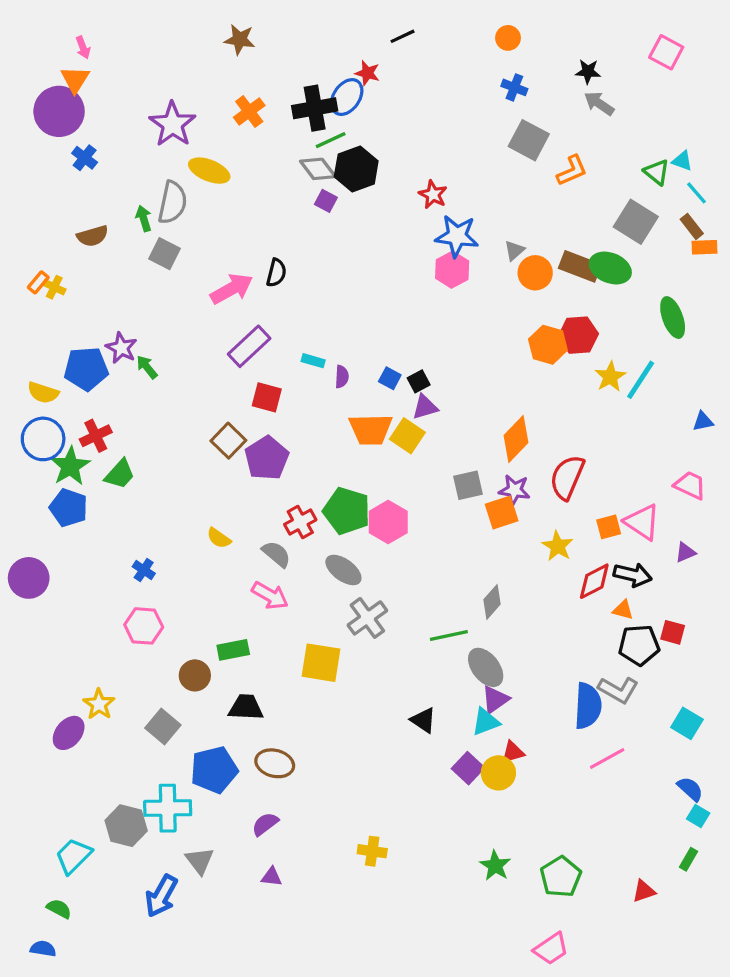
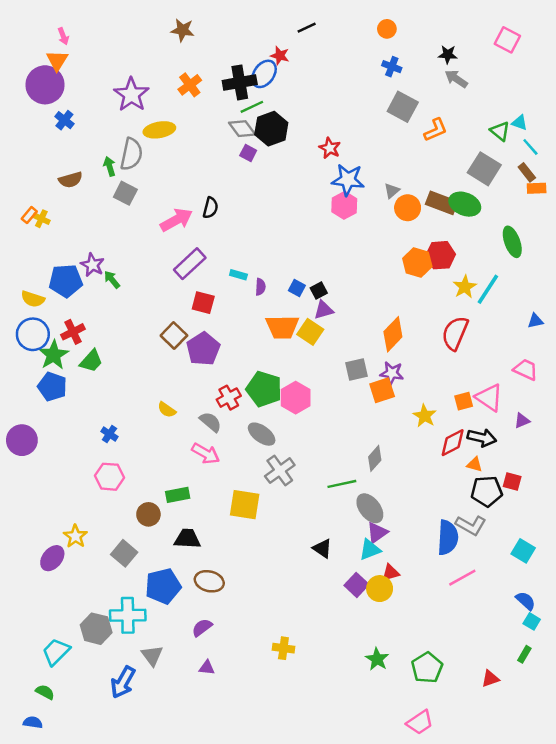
yellow ellipse: (209, 171) -> (159, 130), turned -32
red semicircle: (567, 477) -> (455, 333), moved

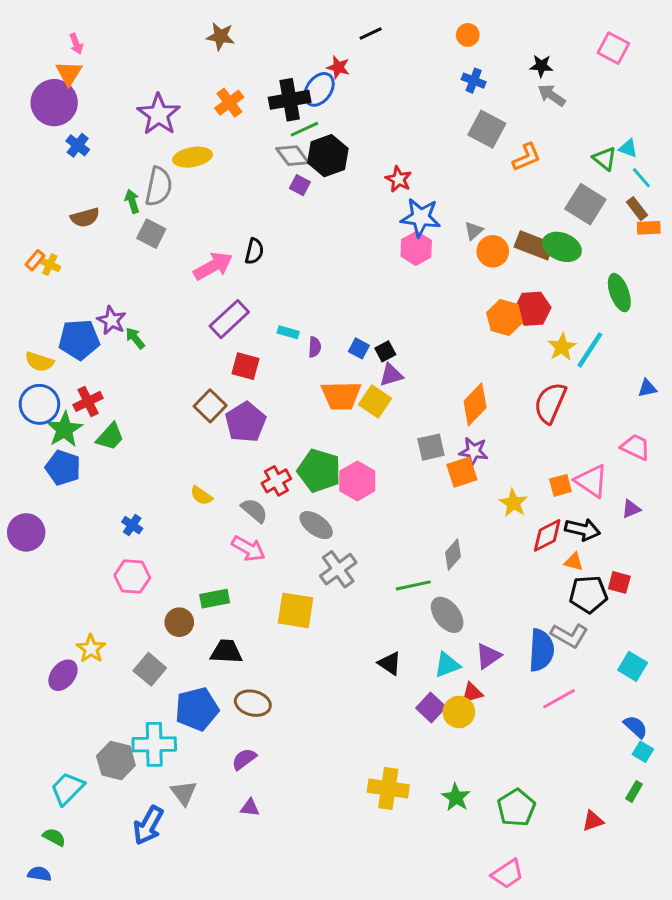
purple triangle: (377, 533) -> (488, 656), moved
yellow cross: (283, 648) -> (388, 789), moved, size x1.5

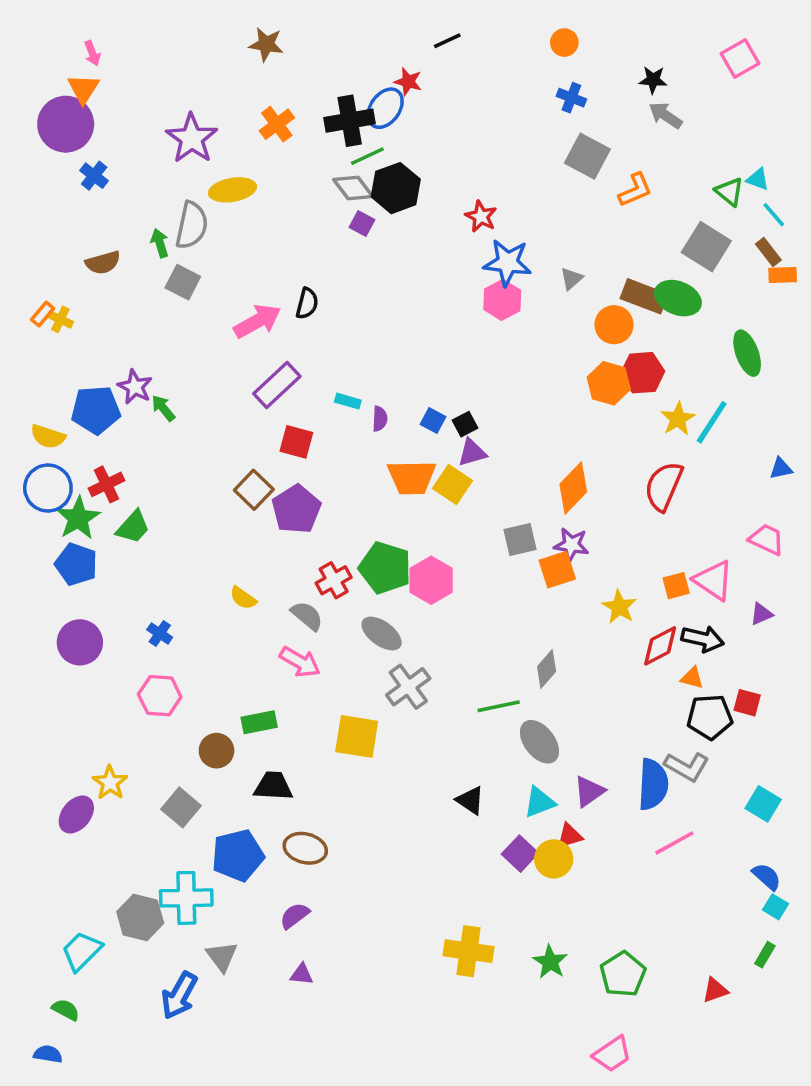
pink square: (613, 48) -> (740, 59), turned 32
orange circle: (493, 251) -> (614, 325), moved
purple circle: (26, 532) -> (80, 642), moved

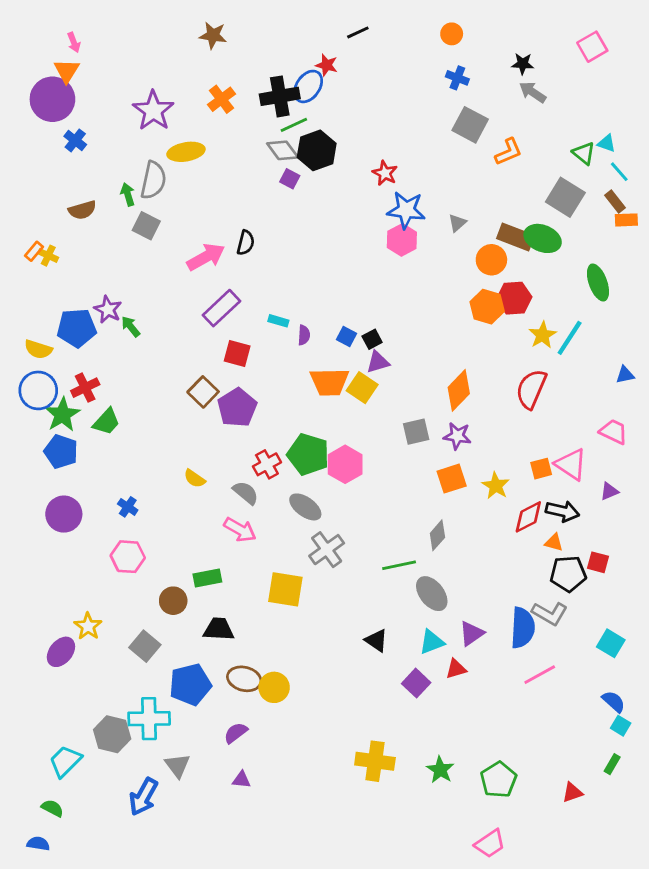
orange square: (557, 570) -> (452, 479), moved
yellow circle: (554, 859) -> (274, 687), moved

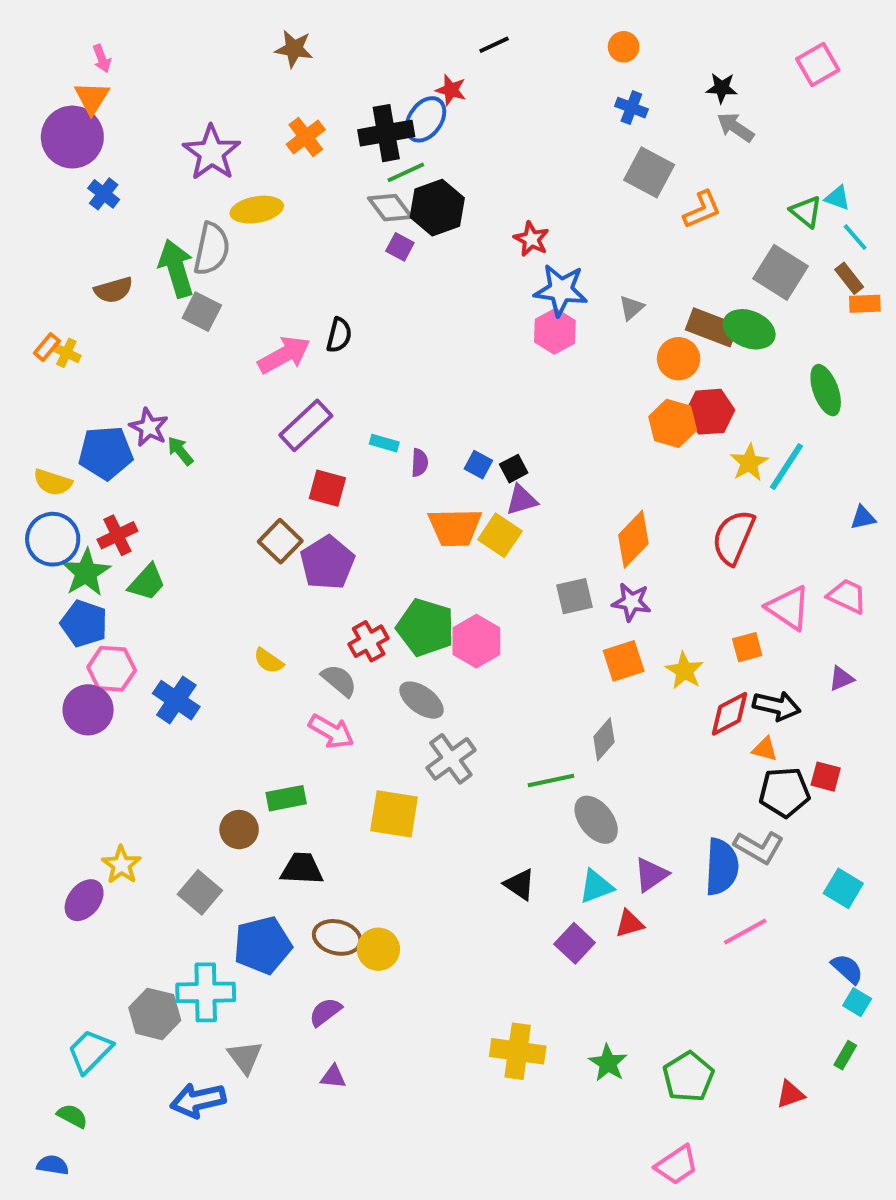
green arrow: (128, 194) -> (176, 268), size x1.8
pink triangle: (571, 464) -> (788, 608), moved
blue cross: (128, 507) -> (176, 700), size x1.6
pink hexagon: (128, 557) -> (112, 669), moved
blue arrow: (143, 797) -> (198, 1100), turned 48

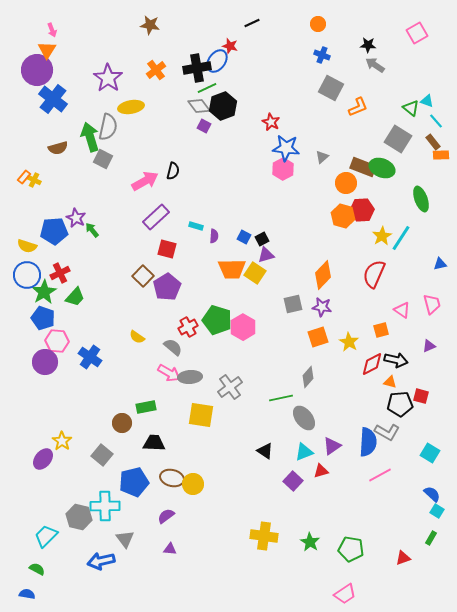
blue cross: (104, 194) -> (53, 99), size x1.8
pink trapezoid: (847, 596) -> (432, 304), turned 50
pink triangle: (788, 608) -> (402, 310), size x0.7
gray ellipse: (422, 700) -> (190, 377), moved, turned -40
green pentagon: (688, 1077) -> (351, 549), turned -30

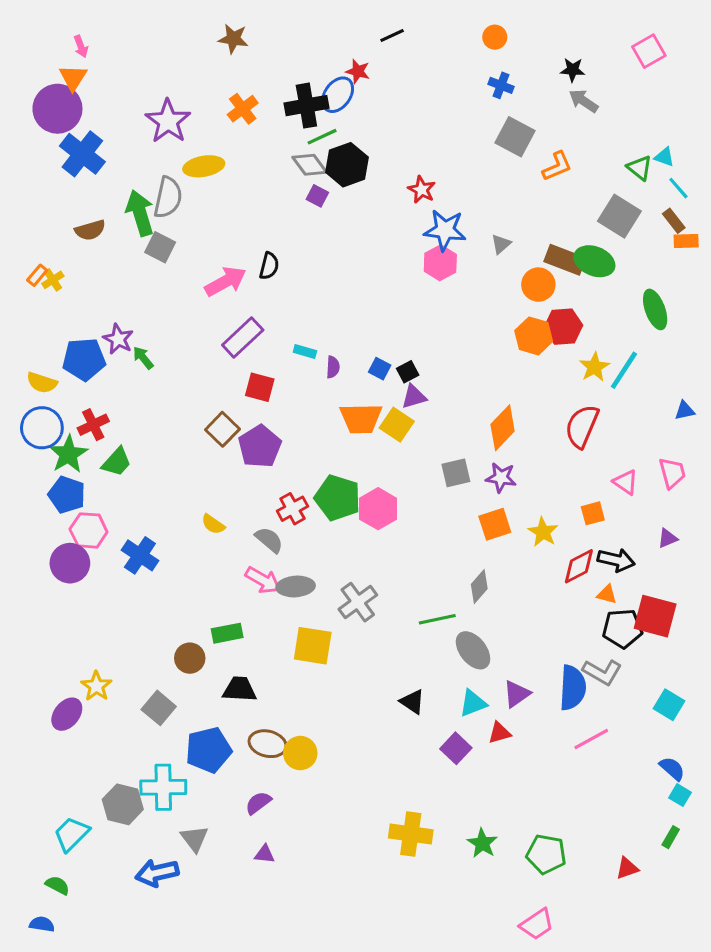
yellow cross: (34, 180) -> (53, 280), turned 32
red square: (421, 396) -> (655, 616), size x1.8

